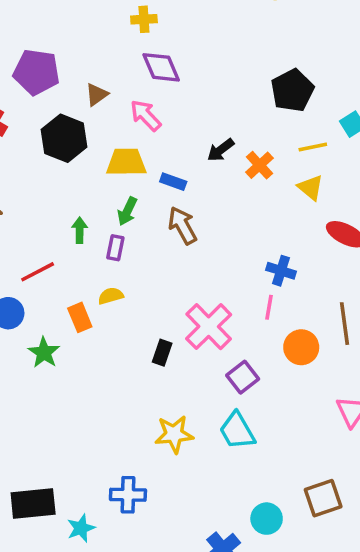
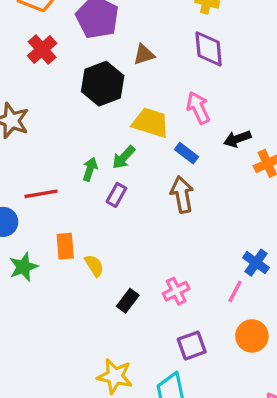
pink arrow: (146, 115) -> (198, 108), moved
green arrow: (127, 211) -> (124, 157), moved
yellow semicircle: (111, 296) -> (94, 266), moved, turned 55
pink cross: (209, 327) -> (176, 291), size x0.6

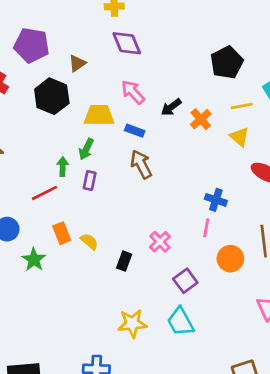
red line: (41, 194) -> (44, 193), moved

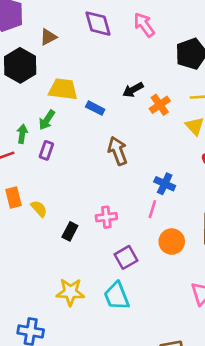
pink arrow: (133, 92) -> (144, 25), moved
brown arrow: (141, 164) -> (118, 151), moved
pink cross: (160, 242) -> (106, 217), turned 30

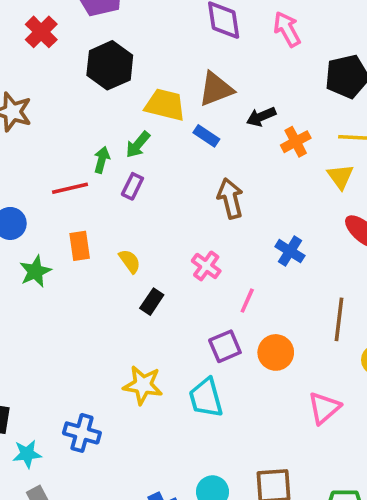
brown triangle: (48, 37) -> (216, 89), moved, size x1.5
yellow semicircle: (39, 209) -> (130, 261), moved
pink line: (152, 209) -> (247, 301), moved
pink cross: (106, 217) -> (206, 266), moved, turned 36
orange circle: (172, 242) -> (276, 352), moved

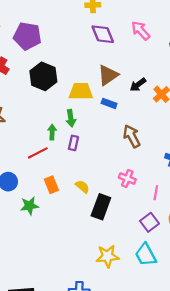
green arrow: (138, 145) -> (71, 118), turned -35
green star: (35, 271) -> (29, 206), turned 30
black rectangle: (152, 302) -> (101, 207), size x1.6

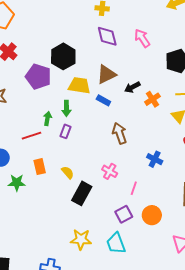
purple pentagon: (27, 36) -> (38, 77), moved
black hexagon: (43, 76) -> (63, 56), moved

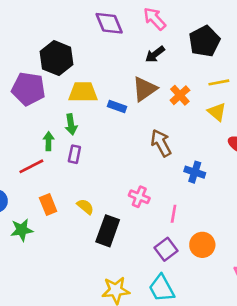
brown triangle: (106, 74) -> (145, 89), moved
black arrow: (132, 87) -> (155, 54), moved
brown arrow: (120, 133) -> (161, 143), moved

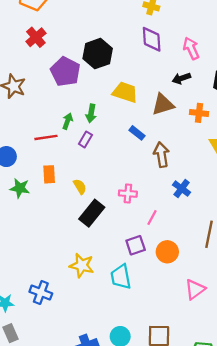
yellow trapezoid: (83, 92) -> (125, 92), moved
orange cross: (180, 95) -> (199, 113), moved, turned 30
blue rectangle: (117, 107) -> (137, 133), moved
pink cross: (139, 197) -> (128, 194), turned -36

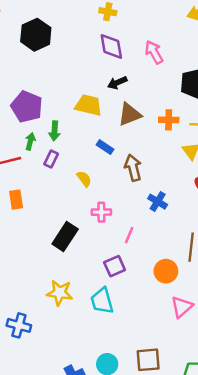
black hexagon: (98, 54) -> (36, 35), moved
purple pentagon: (65, 72) -> (27, 107), moved
black arrow: (181, 78) -> (117, 83), moved
yellow semicircle: (80, 187) -> (84, 179), moved
orange circle: (167, 252) -> (166, 271), moved

